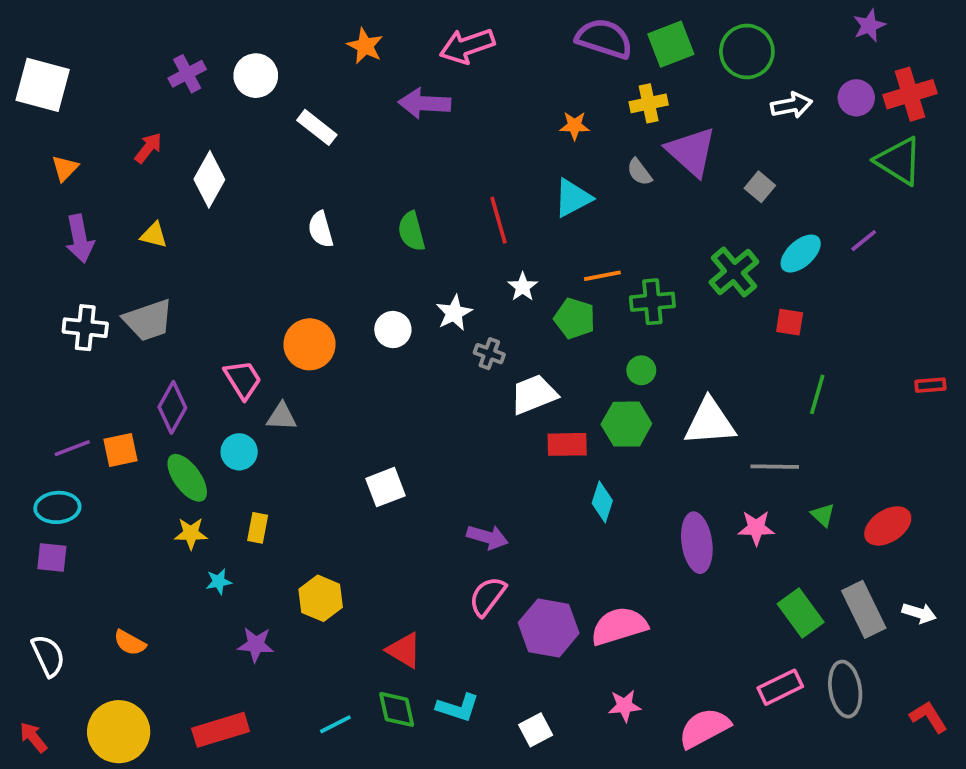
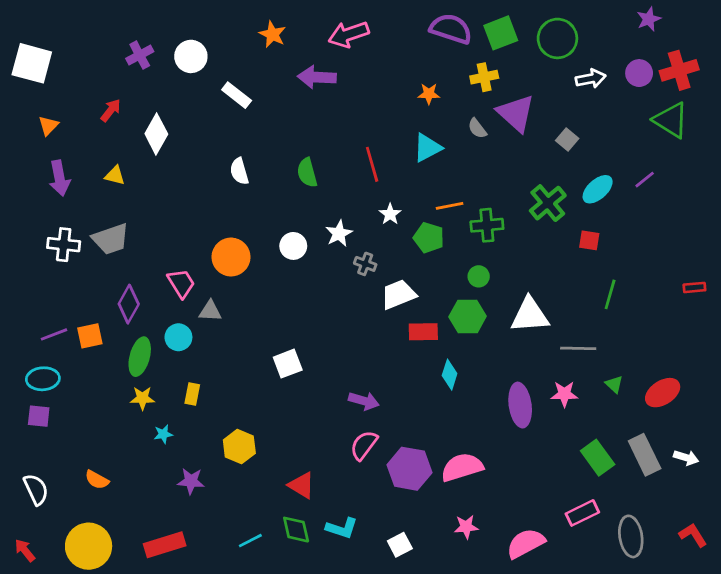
green ellipse: (187, 478) -> (140, 357), turned 51
gray ellipse: (845, 689) -> (631, 536), moved

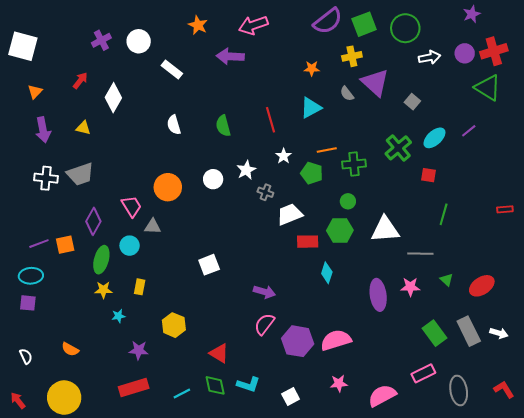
purple semicircle: (451, 29) -> (328, 21), turned 124
white semicircle: (36, 489) -> (26, 356), size x0.7
red rectangle: (165, 545) -> (134, 387), moved

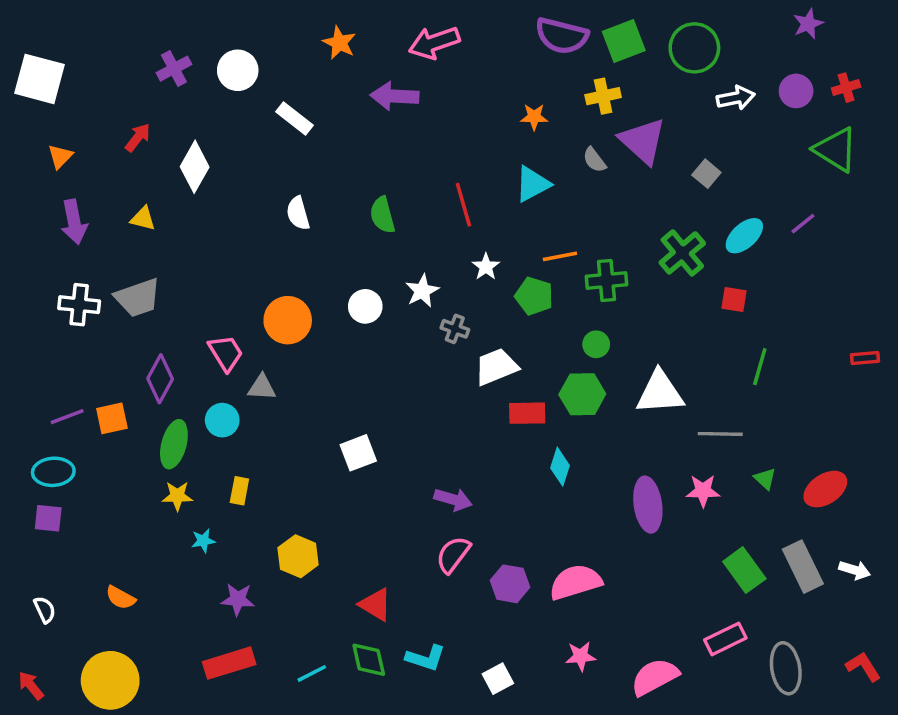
purple semicircle: (328, 21) -> (562, 36), turned 52
red cross: (494, 51) -> (846, 88), size x0.6
purple hexagon: (298, 341) -> (510, 584), size x0.7

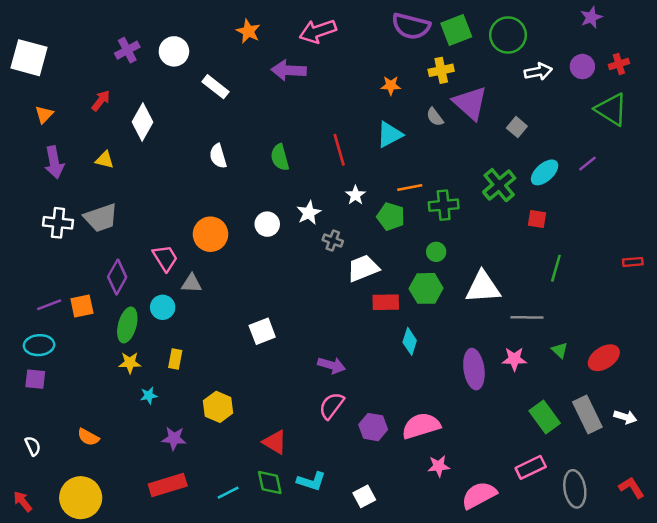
pink star: (581, 656) -> (439, 466), moved

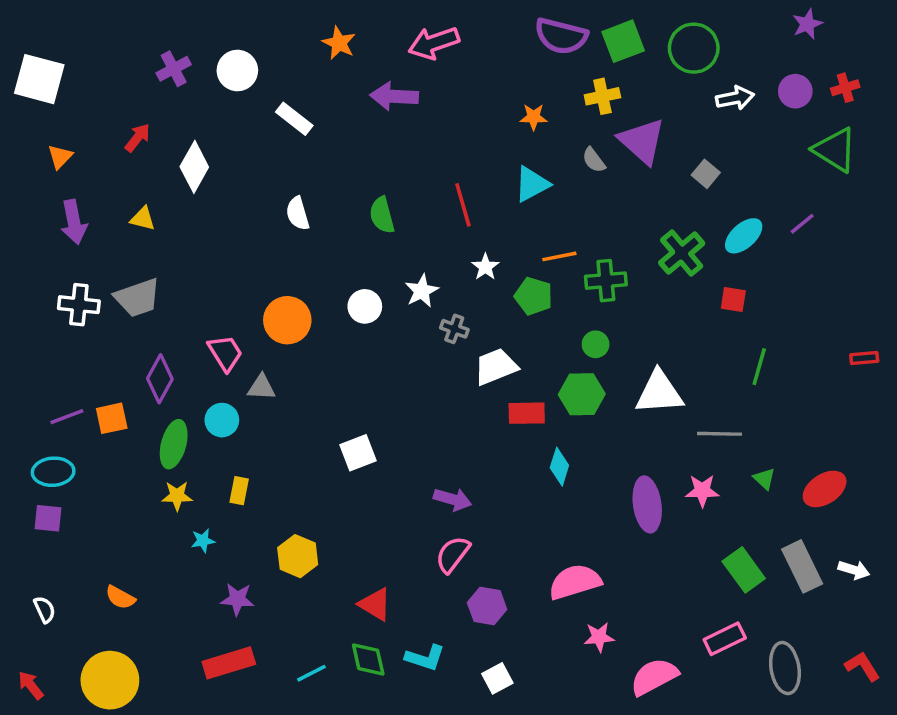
purple hexagon: (373, 427) -> (487, 606), moved

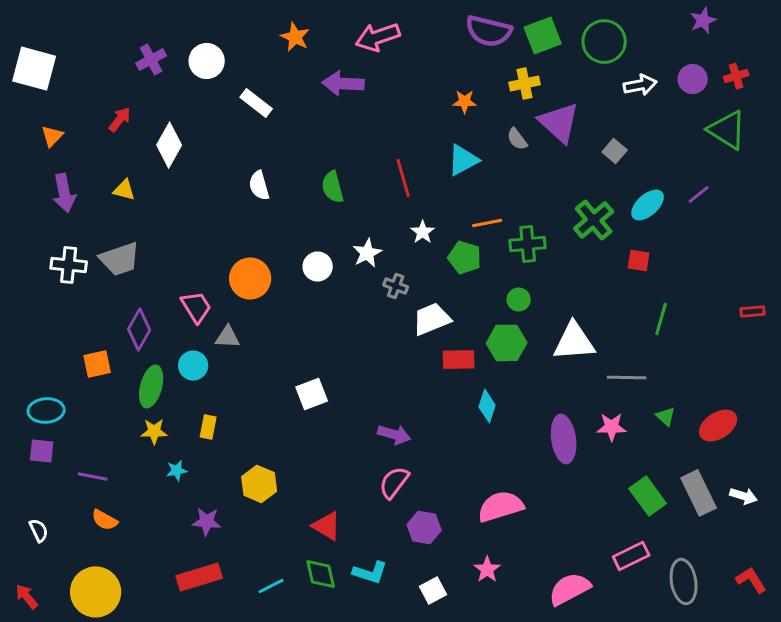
purple line: (67, 417) -> (93, 476), moved, turned 32
pink star: (599, 637) -> (487, 569), moved, turned -30

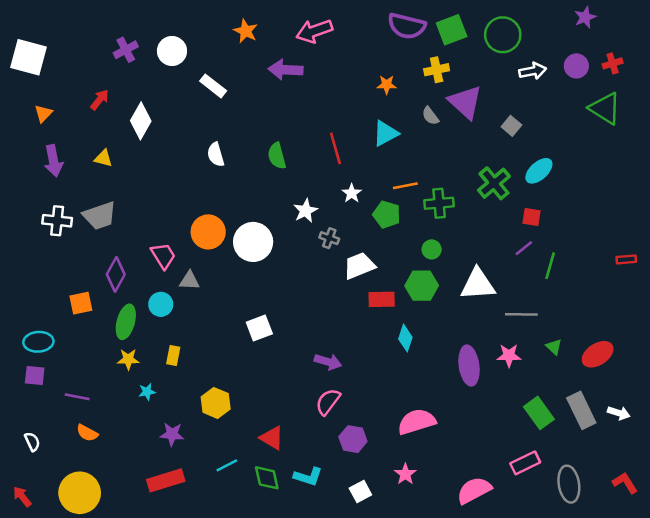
purple line: (699, 195) -> (524, 248), moved
white circle: (318, 266) -> (253, 242), moved, size x1.6
cyan line: (271, 586) -> (227, 465), moved

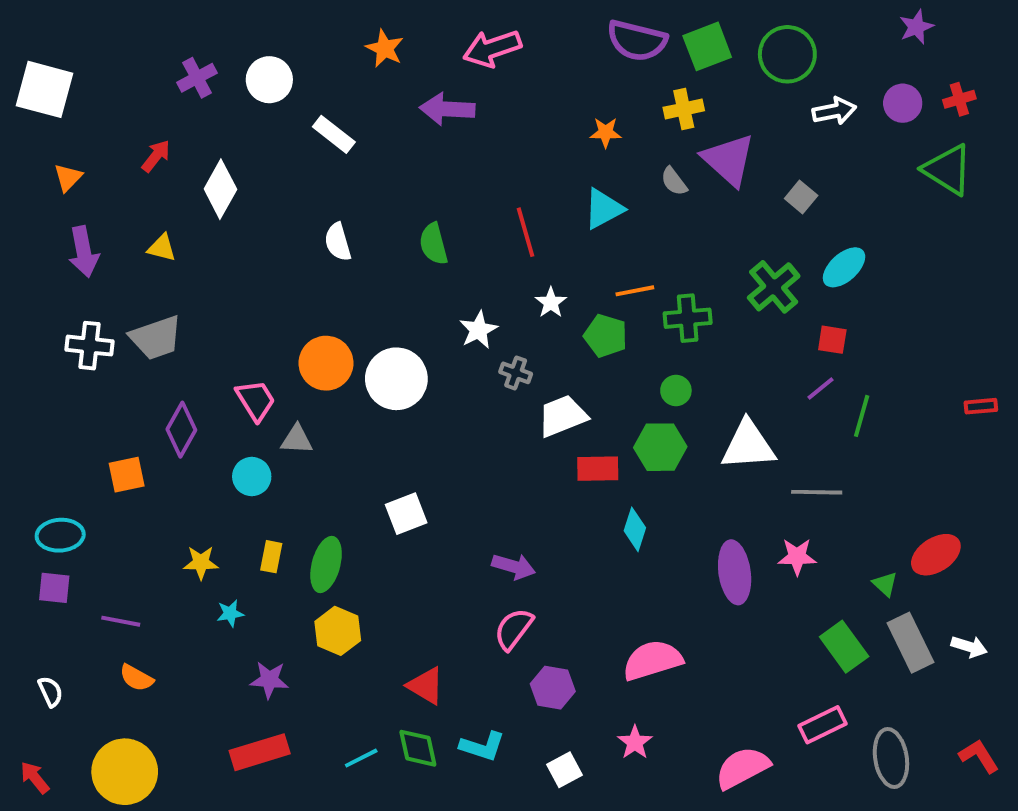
green ellipse: (126, 322) -> (326, 564), moved
green triangle: (554, 347) -> (885, 584), moved
cyan line: (227, 465) -> (361, 758), moved

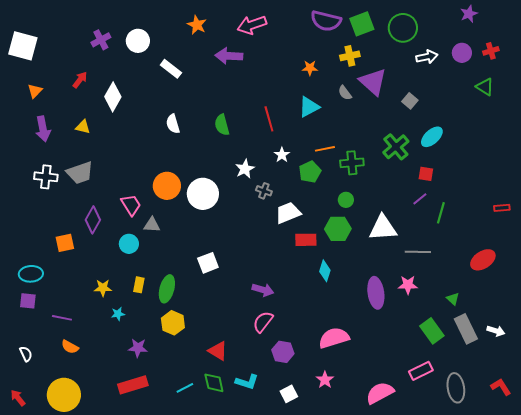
green triangle: (948, 170) -> (485, 87), size x0.7
green pentagon: (606, 336) -> (310, 172), turned 30
red ellipse: (936, 555) -> (483, 260), moved

